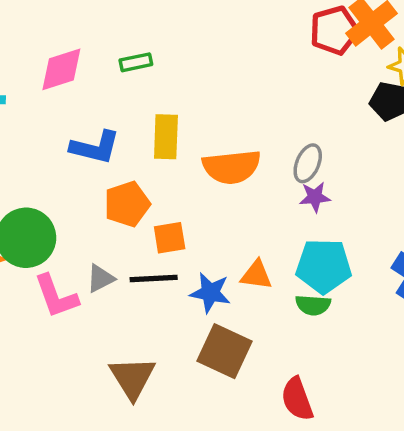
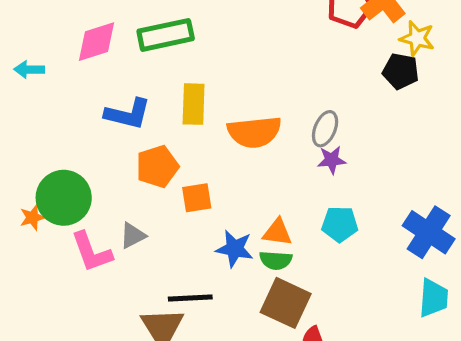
green rectangle: (136, 62) -> (166, 35), size x1.8
cyan pentagon: (324, 266) -> (340, 224), size x0.7
black line: (154, 279) -> (190, 298), moved
green semicircle: (313, 305) -> (276, 260), moved
brown square: (224, 351) -> (286, 303), moved

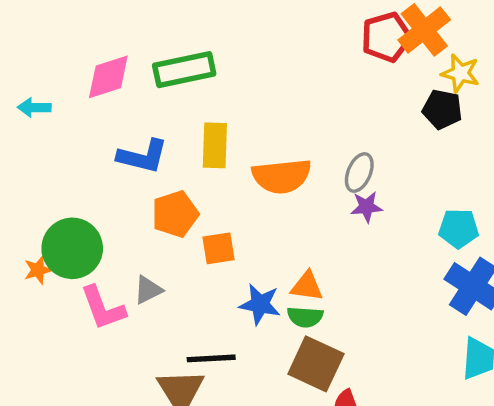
cyan pentagon: (340, 224) -> (459, 228), moved

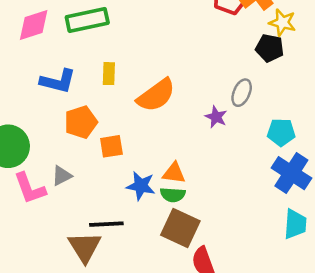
yellow rectangle: (215, 145) -> (109, 74), size x0.7
gray ellipse: (359, 173) -> (242, 93), moved
orange semicircle: (282, 176) -> (156, 95), turned -30
purple star: (366, 207) -> (216, 117), turned 30

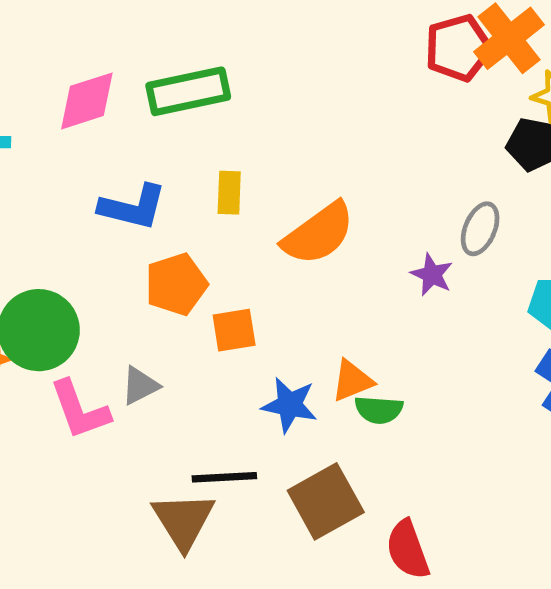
orange triangle: (174, 173) -> (352, 381), turned -30
green semicircle: (173, 195) -> (379, 410), moved
brown square: (180, 228) -> (326, 501), moved, turned 36

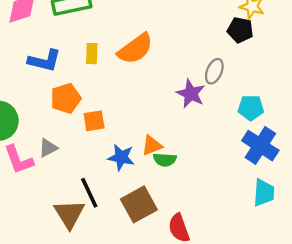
orange semicircle: (318, 234) -> (135, 49), moved
purple star: (432, 275) -> (191, 94), size x1.4
black line: (224, 477) -> (89, 193), turned 68

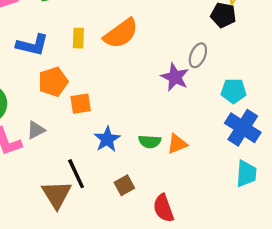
orange triangle: (152, 146) -> (177, 144), moved
blue star: (121, 157) -> (107, 139), turned 30
brown square: (139, 204) -> (124, 185), size x0.6

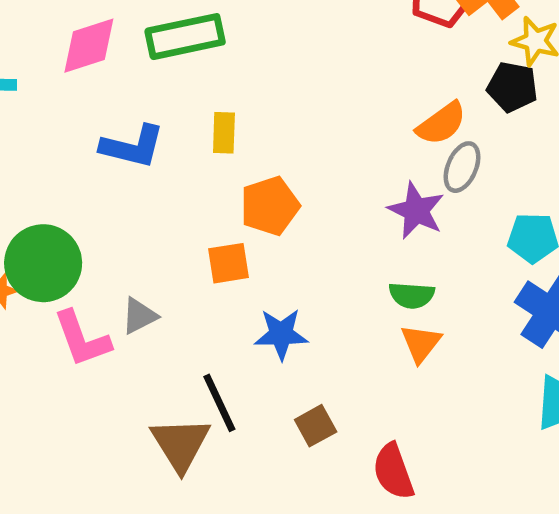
orange semicircle: (121, 33) -> (441, 124), moved, size x0.7
orange pentagon: (53, 82) -> (270, 206), moved
blue star: (107, 139) -> (281, 334), turned 30
green semicircle: (150, 142) -> (412, 295), moved
orange triangle: (177, 144) -> (421, 343), turned -30

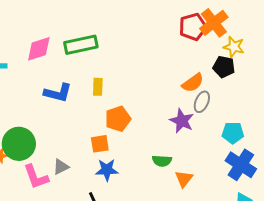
green semicircle: (412, 295) -> (162, 161), moved
blue star: (281, 334) -> (107, 170), moved

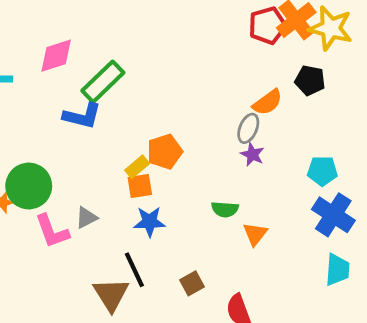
green rectangle: (81, 45) -> (103, 82), moved, turned -32
yellow star: (234, 47) -> (331, 28), moved, size x1.5
yellow rectangle: (98, 87) -> (137, 167), moved, turned 48
gray ellipse: (202, 102) -> (248, 128), moved
purple star: (182, 121) -> (252, 154), size x0.7

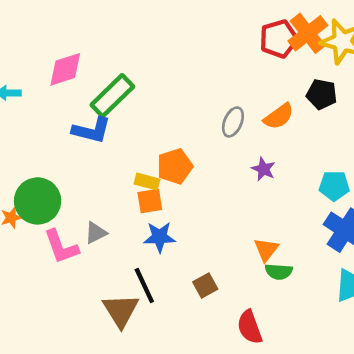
gray ellipse: (248, 128) -> (233, 122), moved
yellow rectangle: (137, 167) -> (147, 182), turned 55
green semicircle: (225, 209) -> (279, 272), moved
brown square: (192, 283) -> (205, 286), moved

